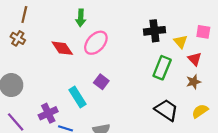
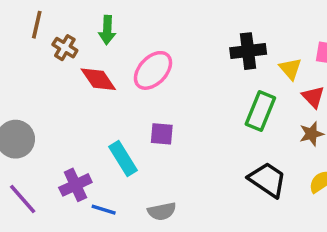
green arrow: (81, 18) -> (107, 30), moved
brown cross: (18, 38) -> (65, 48), moved
purple square: (101, 82) -> (162, 134), turned -32

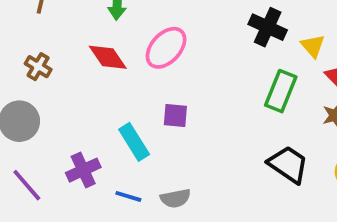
brown cross: (65, 48) -> (38, 67), moved
black cross: (248, 51) -> (268, 27), turned 32
blue line: (104, 210) -> (128, 196), moved

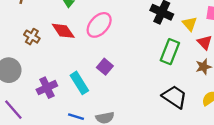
brown cross: (38, 67) -> (32, 37), moved
purple square: (175, 116) -> (105, 67), turned 35
purple cross: (83, 170) -> (47, 88), moved

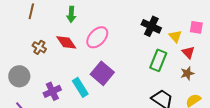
purple square: (105, 67) -> (102, 73), size x1.6

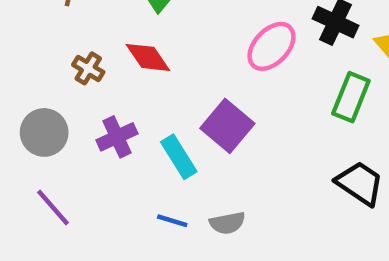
pink ellipse: (97, 37) -> (271, 46), moved
purple cross: (52, 91) -> (117, 137), moved

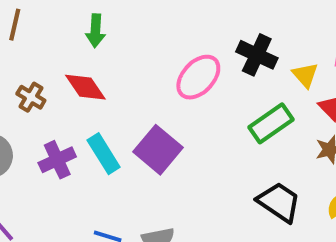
green rectangle: (351, 97) -> (271, 123), turned 33
cyan rectangle: (179, 157) -> (104, 154), moved

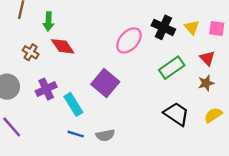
green arrow: (95, 31) -> (48, 21), moved
yellow triangle: (305, 75) -> (192, 27), moved
cyan rectangle: (104, 154) -> (73, 104), moved

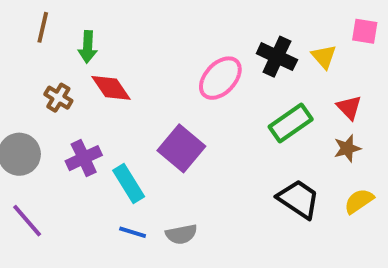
pink square: (217, 29) -> (365, 31), moved

